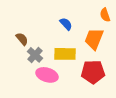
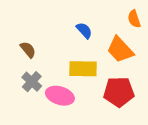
orange trapezoid: (94, 39) -> (120, 50), turned -65
gray cross: (35, 55) -> (32, 82), moved

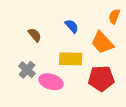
orange semicircle: (134, 19) -> (114, 16), turned 40
brown semicircle: (28, 50) -> (35, 35), moved

